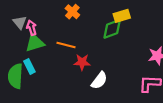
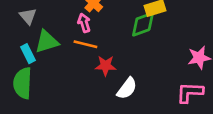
pink arrow: (32, 28) -> (84, 23), moved
cyan rectangle: (29, 66) -> (28, 54), moved

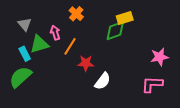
pink arrow: (84, 23) -> (55, 33), moved
orange line: (85, 44) -> (70, 46), turned -72
green semicircle: (23, 83) -> (20, 77), turned 45

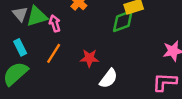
green triangle: (39, 44) -> (37, 16), moved
orange line: (70, 46) -> (54, 53), moved

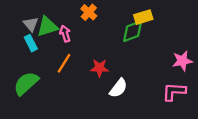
cyan rectangle: (20, 47) -> (31, 43), moved

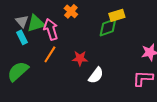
pink arrow: (65, 34) -> (51, 29), size x1.5

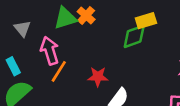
green triangle: (36, 23) -> (65, 18), moved
pink arrow: (51, 29) -> (50, 51), moved
cyan rectangle: (22, 37) -> (13, 66), moved

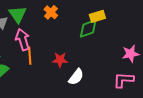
green triangle: (65, 18) -> (18, 14), moved, turned -48
orange line: (59, 71) -> (30, 56), turned -36

